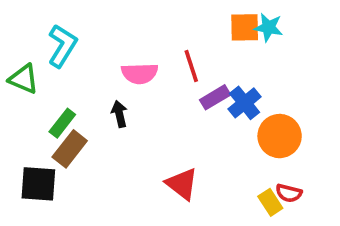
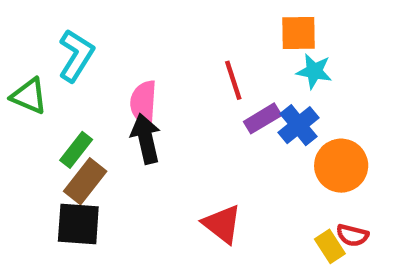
cyan star: (268, 27) -> (314, 71), moved
pink semicircle: (140, 73) -> (143, 103), moved, turned 96
black arrow: (119, 114) -> (146, 139), size x1.5
black square: (38, 184) -> (78, 224), moved

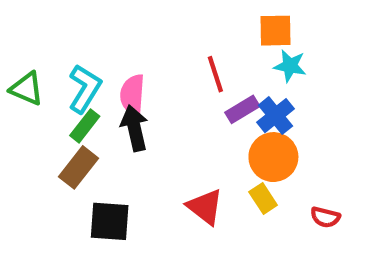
cyan L-shape: (76, 56) -> (85, 89), moved
green rectangle: (76, 150) -> (85, 126), moved
orange circle: (341, 166) -> (273, 157), moved
black square: (78, 224) -> (110, 221), moved
yellow rectangle: (330, 246) -> (263, 199), moved

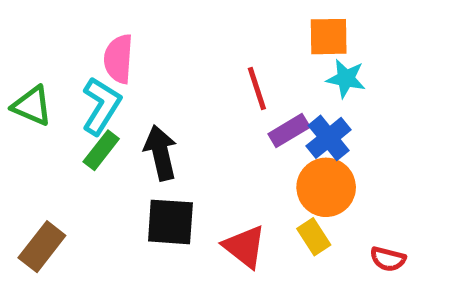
pink semicircle: (132, 95) -> (119, 59), moved
brown rectangle: (78, 167) -> (42, 247), moved
black square: (110, 221) -> (170, 222), moved

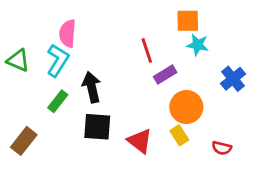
blue cross: (329, 138) -> (233, 79), moved
green rectangle: (101, 150) -> (58, 101), moved

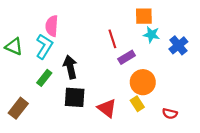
blue cross: (233, 79) -> (178, 45), moved

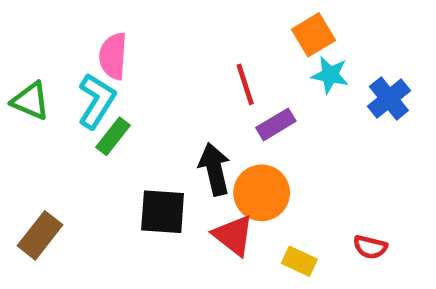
orange square: (144, 16) -> (314, 35), turned -30
black arrow: (70, 67) -> (214, 169), moved
green rectangle: (44, 78) -> (113, 136), moved
orange circle: (143, 82) -> (262, 193), moved
yellow rectangle: (137, 104) -> (299, 261), moved, turned -32

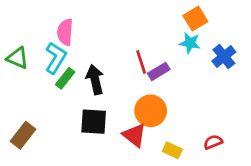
orange square: (314, 35) -> (195, 19), moved
red line: (245, 84) -> (141, 62), moved
black arrow: (214, 169) -> (95, 80), moved
red semicircle: (370, 247) -> (213, 142), turned 144

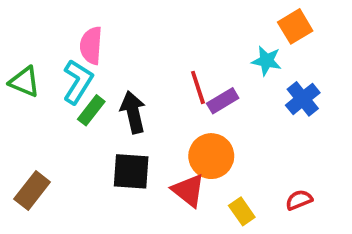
orange square: (195, 19) -> (295, 26), moved
blue cross: (224, 57) -> (303, 99), moved
yellow rectangle: (172, 150) -> (242, 211), turned 30

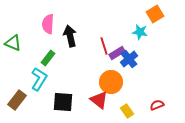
cyan L-shape: (78, 82) -> (39, 79), moved
blue cross: (303, 99) -> (129, 59), moved
black arrow: (133, 112) -> (70, 36), moved
black square: (131, 171) -> (63, 102), moved

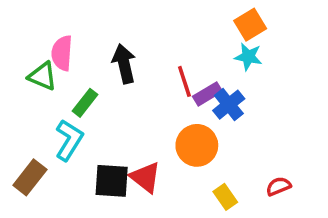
orange square: (155, 14) -> (250, 25), moved
pink semicircle: (48, 24) -> (62, 53), moved
green triangle: (13, 43) -> (42, 76), moved
red triangle: (99, 100) -> (145, 177), moved

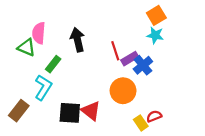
red semicircle: (279, 186) -> (154, 116), moved

